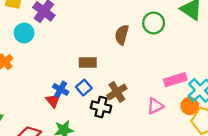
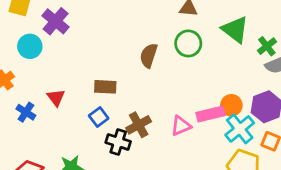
blue cross: (61, 89) -> (26, 112), moved
red triangle: (53, 100) -> (56, 98), moved
pink triangle: (155, 106) -> (181, 126), moved
orange circle: (190, 106) -> (231, 105), moved

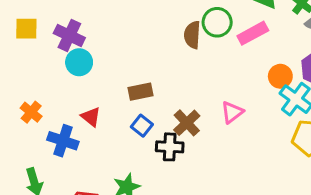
cyan circle: (30, 46) -> (79, 62), moved
brown semicircle: (149, 55) -> (192, 35), moved
blue cross: (26, 112) -> (63, 141), size x1.4
pink rectangle: (211, 114) -> (253, 33), moved

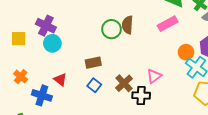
green circle: (217, 22) -> (111, 29), moved
yellow square: (26, 29) -> (19, 39), moved
black cross: (170, 147) -> (141, 95), moved

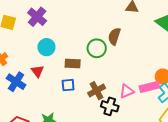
pink rectangle: (168, 24) -> (149, 87), moved
green circle: (111, 29) -> (97, 48), moved
cyan circle: (52, 43) -> (46, 47), moved
blue square: (94, 85) -> (68, 85), turned 32

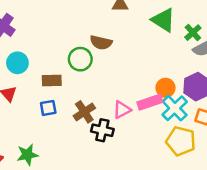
brown semicircle: (114, 36) -> (101, 42), turned -90

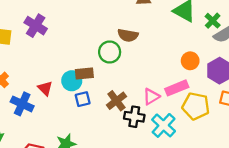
cyan circle: (17, 63) -> (72, 81), moved
orange circle: (165, 88) -> (190, 61), moved
cyan cross: (175, 108) -> (164, 125), moved
yellow pentagon: (181, 141) -> (196, 106), moved

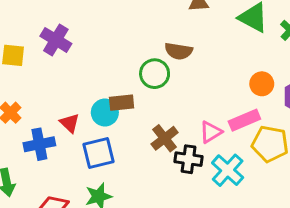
blue square: (83, 99) -> (99, 153), moved, size x1.5
blue cross: (22, 104) -> (39, 144), turned -35

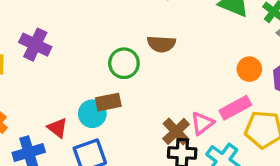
green circle: (155, 74) -> (124, 63), moved
brown cross: (165, 138) -> (176, 131), moved

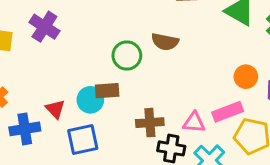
pink triangle: (202, 123) -> (194, 123), turned 35
brown cross: (176, 131) -> (150, 123), moved, turned 32

